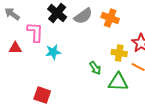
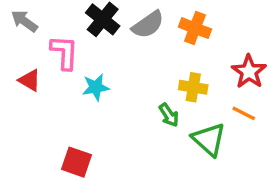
red triangle: (15, 48) -> (30, 80), turned 32
yellow cross: (119, 53) -> (193, 87), moved
green triangle: (118, 82) -> (209, 139), turned 40

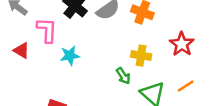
orange line: (244, 113) -> (186, 86), moved, turned -60

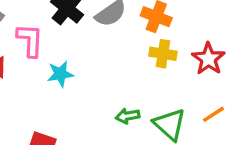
yellow cross: (141, 56) -> (163, 54), moved
green arrow: (123, 76) -> (128, 116), moved, turned 114

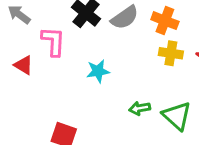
cyan star: (60, 74) -> (98, 71), moved

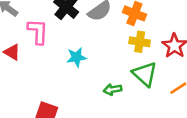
green triangle: (177, 116) -> (145, 74), moved

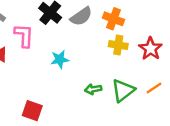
green triangle: (145, 74) -> (123, 90), moved, turned 40

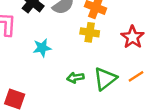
yellow cross: (118, 45) -> (90, 32), moved

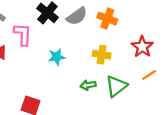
yellow cross: (90, 32) -> (102, 55), moved
orange line: (136, 76) -> (149, 75), moved

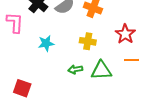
orange line: (149, 75) -> (132, 60), turned 32
green triangle: (116, 86) -> (101, 70), turned 35

